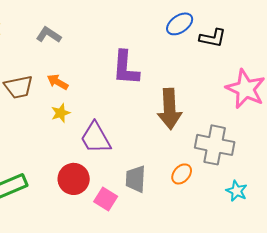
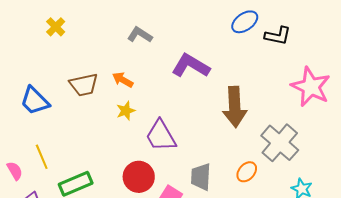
gray L-shape: (49, 35) -> (140, 35), moved
purple L-shape: (126, 68) -> (191, 66), turned 117
gray cross: (215, 145) -> (280, 143), turned 30

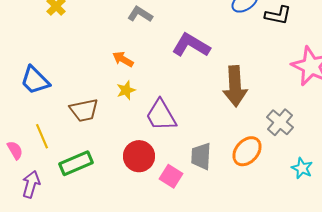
brown trapezoid: (84, 85) -> (84, 110), moved
gray cross: (280, 143) -> (280, 122), size x0.7
orange ellipse: (247, 172) -> (247, 151), size x1.4

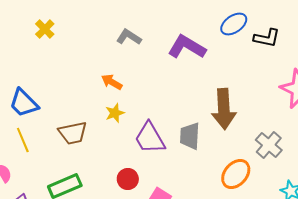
purple L-shape: (191, 45) -> (187, 47), moved
yellow line: (42, 136) -> (23, 140), moved
red circle: (139, 156) -> (128, 179), size x0.7
gray trapezoid: (201, 156) -> (190, 136), moved

